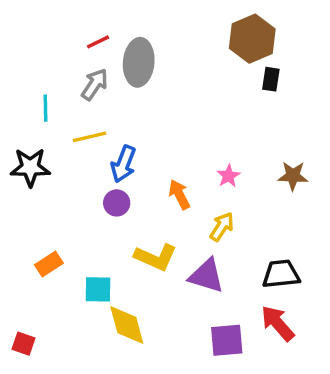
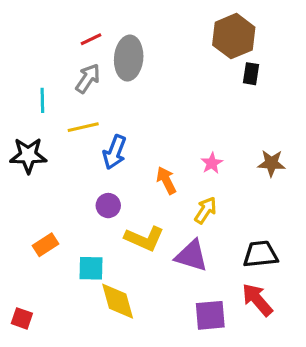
purple circle: (117, 203) -> (108, 206), moved

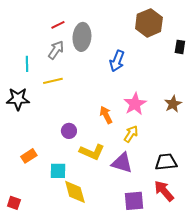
black rectangle: (251, 74) -> (180, 47), moved
blue arrow: (115, 152) -> (117, 61), moved
pink star: (212, 163) -> (135, 104), size x1.6
brown star: (271, 163) -> (173, 104), turned -30

